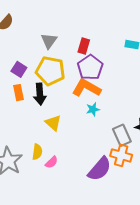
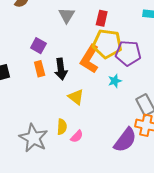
purple pentagon: (90, 67) -> (128, 53), moved, turned -30
yellow pentagon: (50, 71) -> (107, 44), moved
orange L-shape: (86, 88) -> (90, 59), moved, turned -84

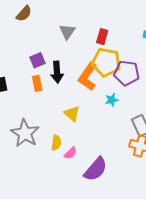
purple square: (38, 46) -> (37, 60), turned 35
black arrow: (61, 69) -> (57, 72), moved
gray star: (33, 138) -> (25, 133), moved
purple semicircle: (125, 140) -> (96, 169), moved

